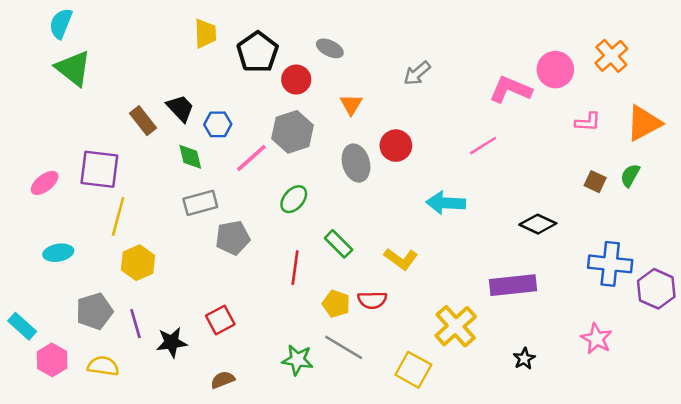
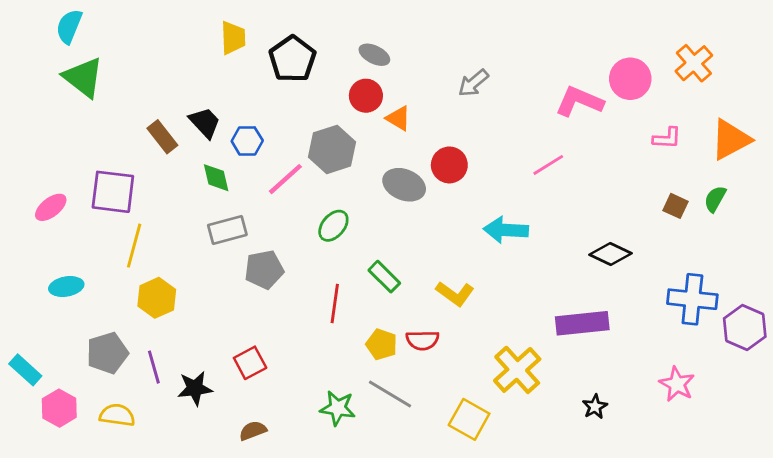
red circle: (296, 80) -> (366, 96), moved
orange triangle: (351, 104) -> (398, 118), turned -30
gray ellipse: (356, 163) -> (404, 185), turned -52

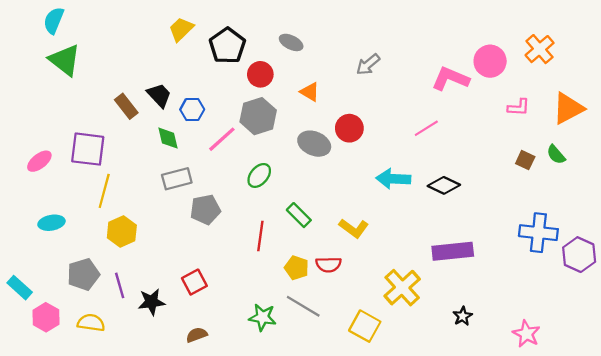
yellow trapezoid: (233, 38) -> (181, 29), turned -132
red circle: (366, 96) -> (260, 74), moved
green semicircle: (715, 199) -> (556, 155), turned -70
black diamond: (610, 254) -> (444, 185), moved
pink star: (677, 384) -> (526, 334), moved

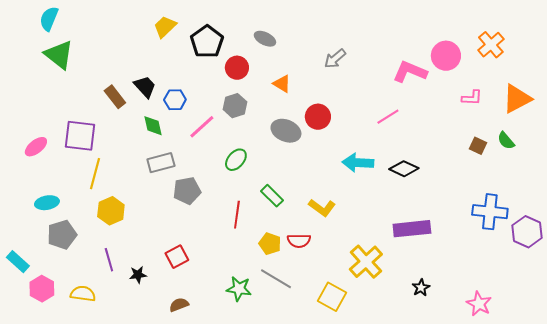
gray hexagon: (258, 116) -> (235, 106), size x0.7
gray pentagon: (83, 274) -> (62, 235), moved
black star: (152, 302) -> (138, 275), size x0.7

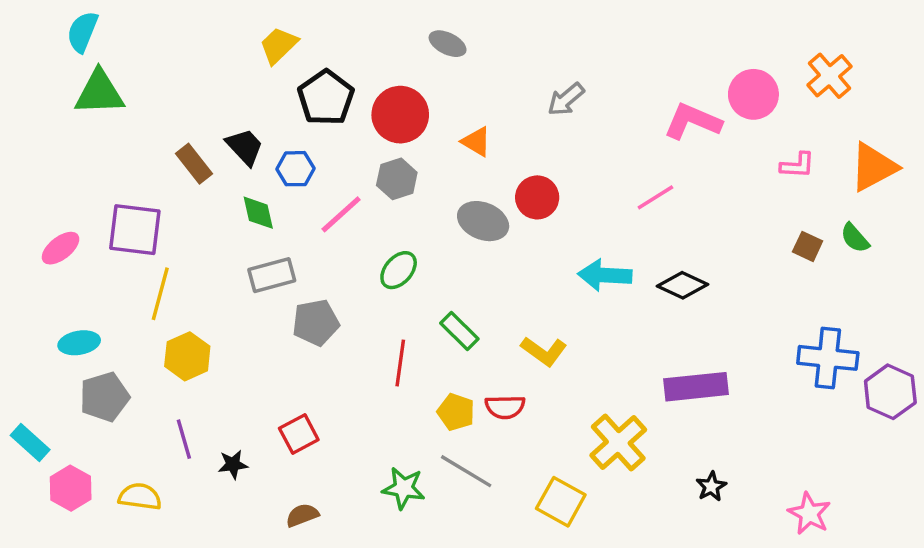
gray ellipse: (265, 39) -> (448, 44), moved
black pentagon: (207, 42) -> (326, 98), moved
green triangle: (59, 55) -> (99, 93), turned -40
red circle: (237, 68) -> (400, 115), size x1.4

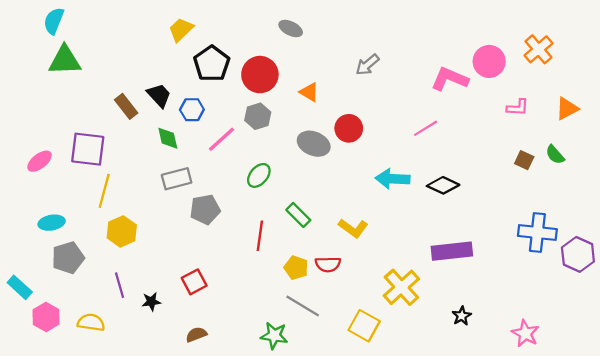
orange triangle: (873, 167) -> (567, 109), size x0.7
green star: (404, 488) -> (274, 336), moved

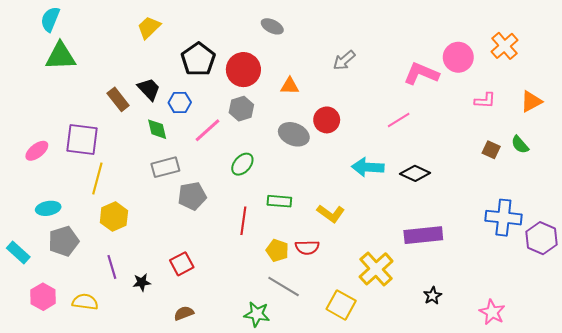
yellow trapezoid: (181, 30) -> (149, 27), moved
orange triangle: (309, 92) -> (290, 86), turned -30
green rectangle: (298, 215) -> (279, 201), turned -40
cyan rectangle: (20, 287) -> (18, 253), moved

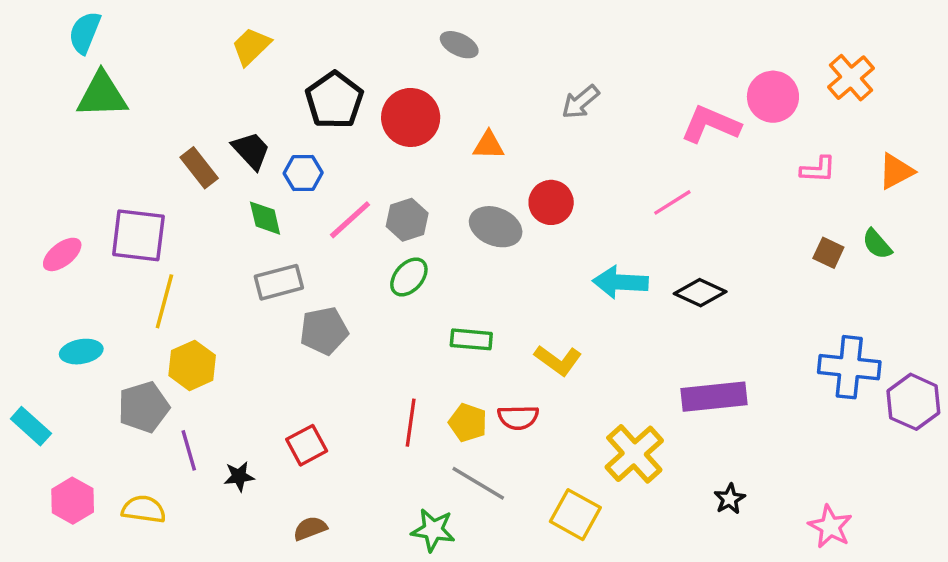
gray hexagon: (241, 109) -> (407, 220), moved
red line: (243, 221) -> (411, 423), moved
gray pentagon: (64, 241) -> (144, 407), moved

